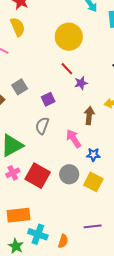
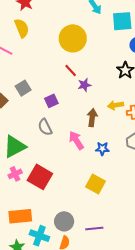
gray semicircle: (42, 126) -> (45, 127), turned -48
blue star: (93, 155) -> (102, 149), moved
gray circle: (69, 174) -> (64, 221), moved

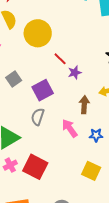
yellow circle: (73, 38) -> (38, 33), moved
purple square: (51, 101) -> (43, 90), size x1.5
gray semicircle: (45, 127) -> (38, 117), turned 48

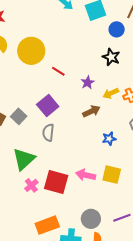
purple star: (75, 72) -> (88, 82), moved
gray square: (14, 79) -> (19, 116), moved
brown arrow: (84, 105) -> (91, 111), turned 72
pink arrow: (70, 128) -> (86, 175), moved, turned -30

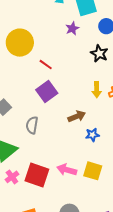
purple star: (88, 82) -> (72, 28), moved
yellow arrow: (111, 93) -> (97, 90), turned -70
purple square: (48, 105) -> (47, 92), moved
brown arrow: (91, 111) -> (77, 116), moved

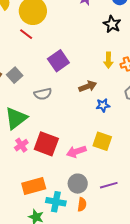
red line: (46, 65) -> (26, 34), moved
gray semicircle: (32, 125) -> (43, 94), turned -114
pink arrow: (67, 170) -> (76, 152), moved, turned -36

